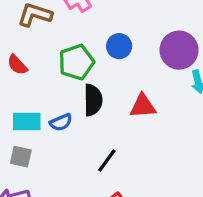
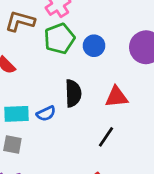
green pentagon: (76, 62) -> (59, 39), moved
black line: (107, 161) -> (106, 137), moved

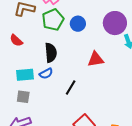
black semicircle: (73, 93) -> (51, 53), moved
black line: (106, 137) -> (71, 87), moved

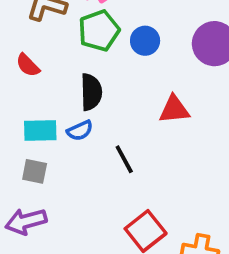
black line: (71, 87) -> (124, 159), turned -63

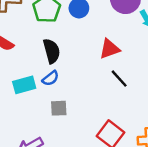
black line: (124, 159) -> (119, 79), moved
gray square: (35, 171) -> (59, 108), moved

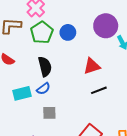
black line: (119, 79) -> (99, 90), turned -70

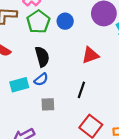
black line: (99, 90) -> (81, 90), moved, turned -49

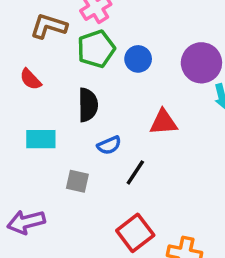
blue semicircle: (41, 79) -> (109, 145), moved

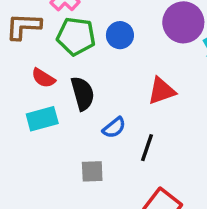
green pentagon: (96, 49) -> (76, 36), turned -30
red semicircle: (31, 79) -> (43, 78), moved
cyan rectangle: (41, 139) -> (42, 119), moved

